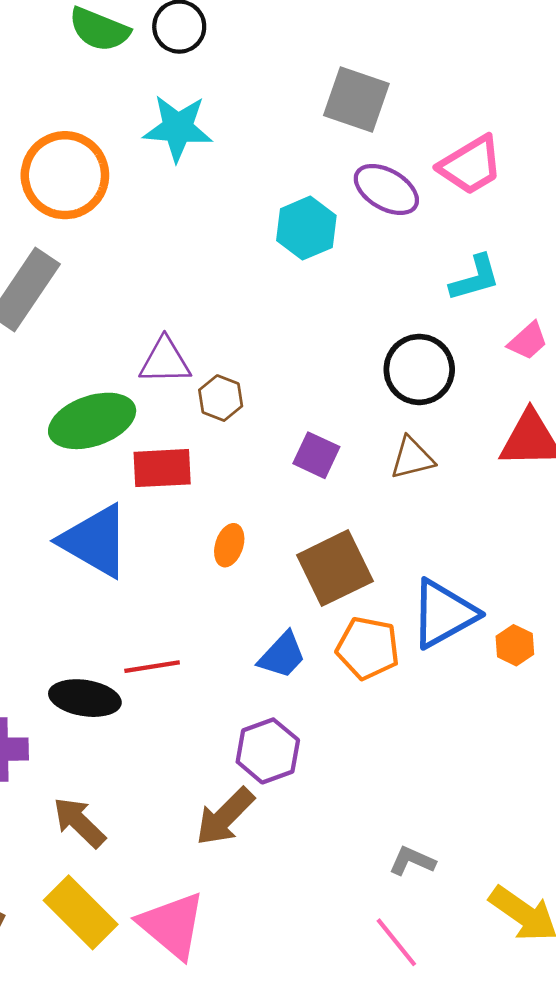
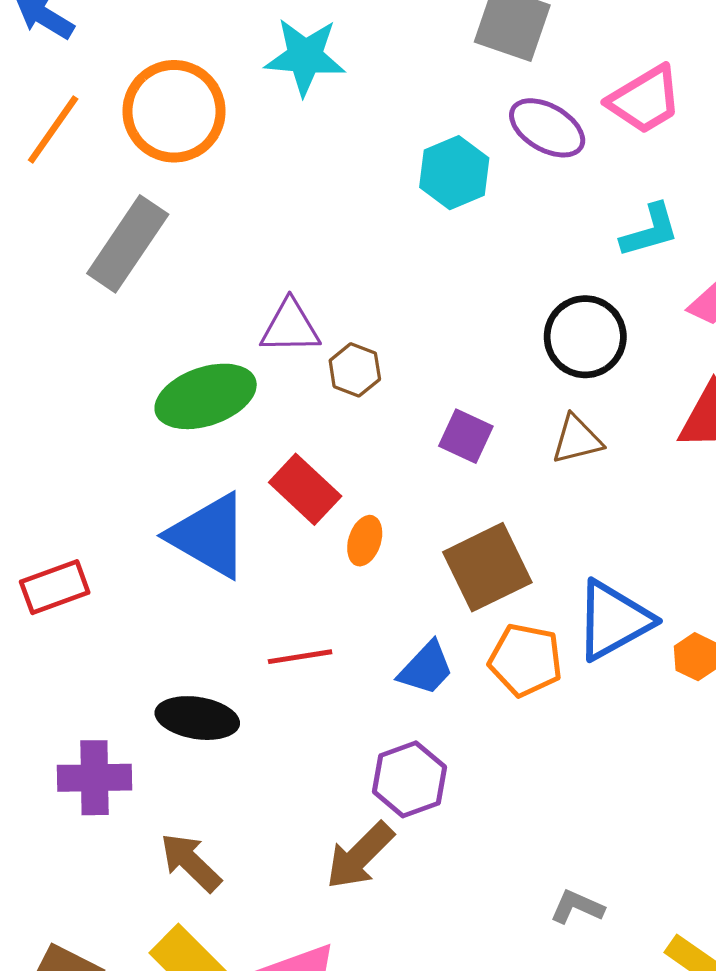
red rectangle: (162, 468) -> (305, 489), moved, turned 46
red line: (152, 667) -> (300, 657), moved

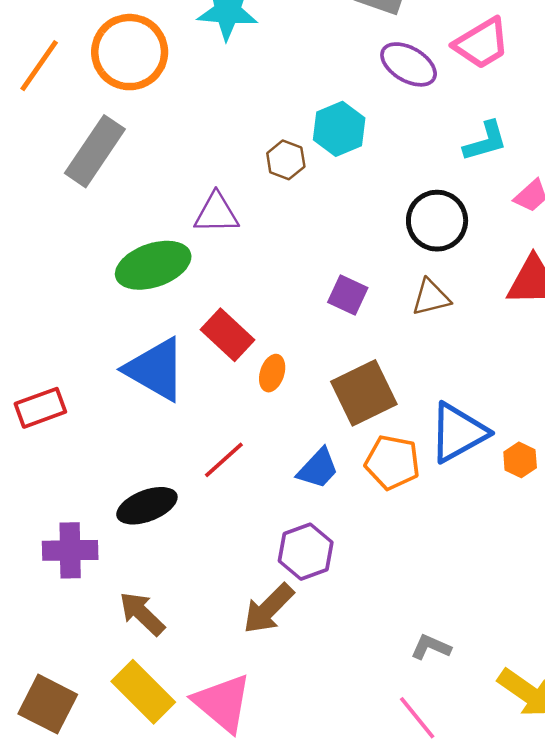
cyan hexagon: (454, 173) -> (339, 129), moved
brown hexagon: (355, 370) -> (286, 160), moved
red line: (300, 657) -> (224, 460), turned -33
black ellipse: (197, 718) -> (147, 506), turned -30

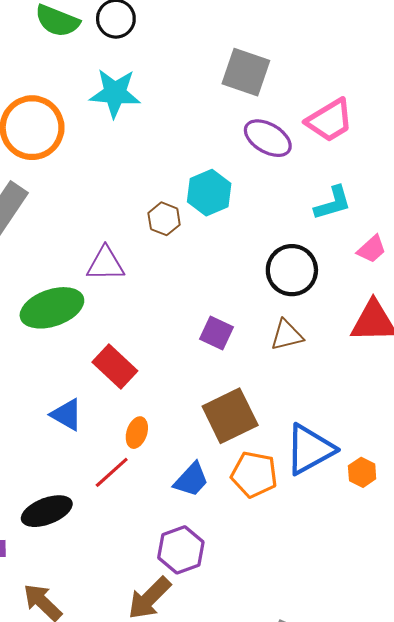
blue triangle: (156, 369) -> (67, 415), moved, size x0.6
orange ellipse: (272, 373) -> (137, 433), moved

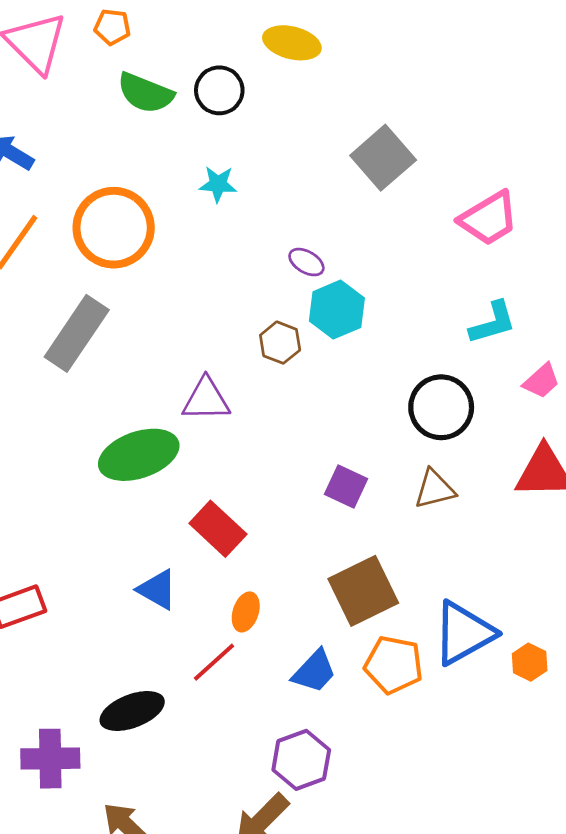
gray square: (246, 72) -> (383, 158), turned 30
cyan star: (115, 93) -> (218, 184), size x0.6
purple ellipse: (268, 138) -> (306, 262), moved, size x0.6

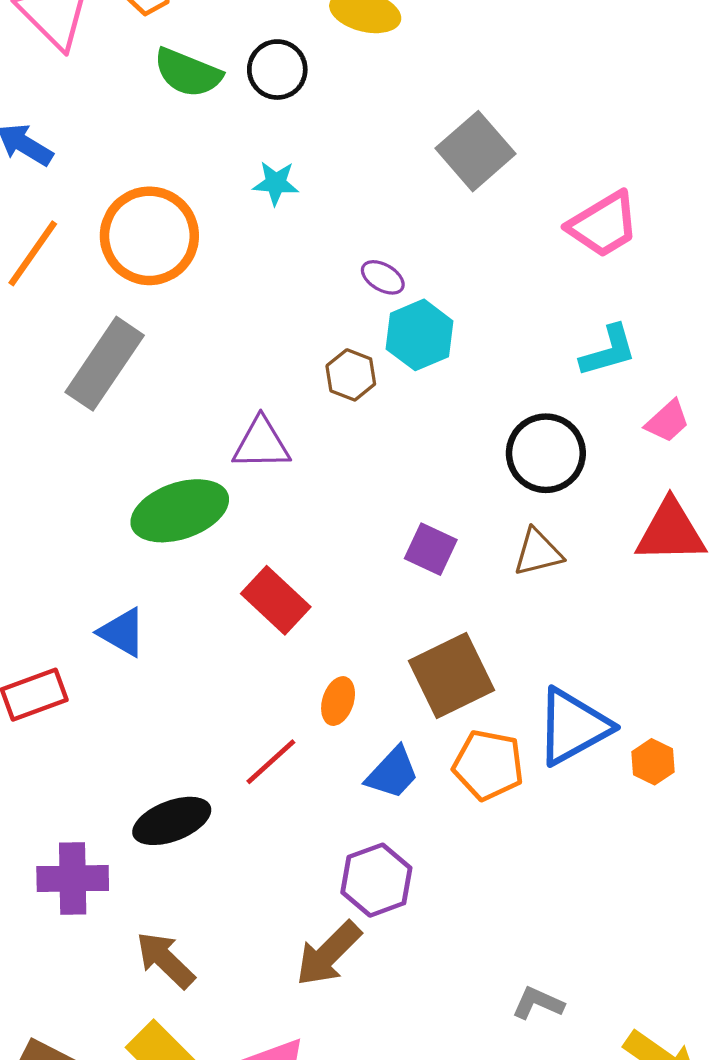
blue triangle: (157, 590) -> (122, 632), moved
orange ellipse: (246, 612) -> (338, 701), moved

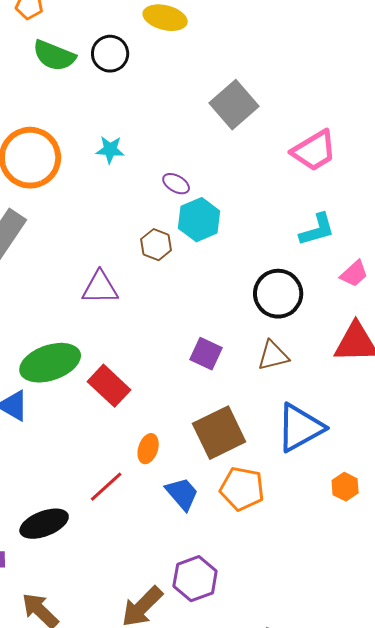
cyan star: (276, 183) -> (110, 150), moved
green ellipse: (180, 511) -> (50, 363), moved
blue triangle: (573, 727) -> (300, 428), moved
blue trapezoid: (392, 773) -> (182, 494), turned -84
purple hexagon: (376, 880) -> (195, 579), moved

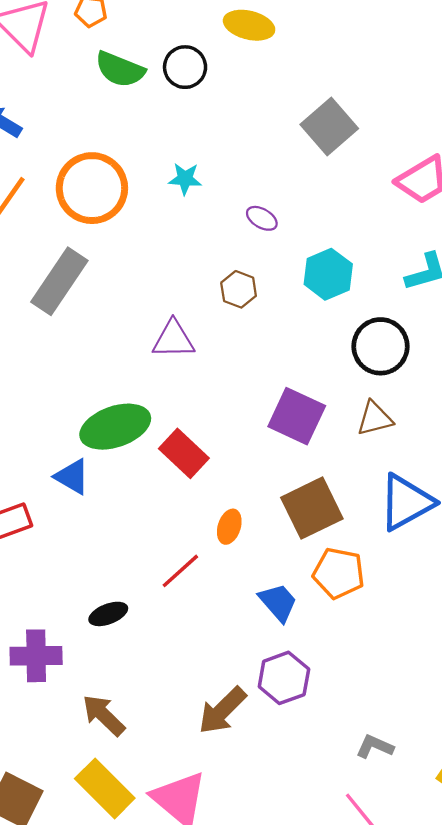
cyan hexagon: (199, 220) -> (328, 274), moved
purple square: (206, 354) -> (297, 416), size x1.5
blue trapezoid: (182, 494) -> (278, 602), moved
black ellipse: (44, 524) -> (108, 614), size x0.7

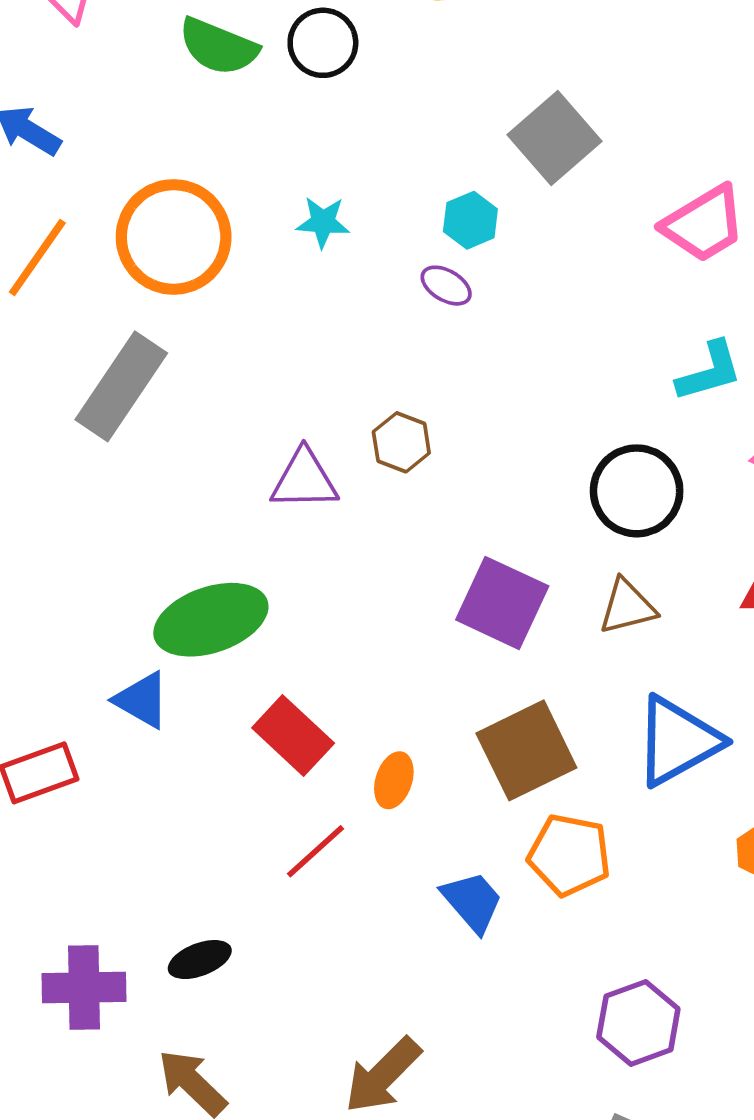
cyan hexagon: (328, 274) -> (470, 220), moved, size x0.7
brown hexagon: (239, 289) -> (401, 442), moved
red rectangle: (184, 453) -> (293, 735), moved
black ellipse: (108, 614) -> (200, 960), moved
purple hexagon: (284, 678) -> (638, 1023), moved

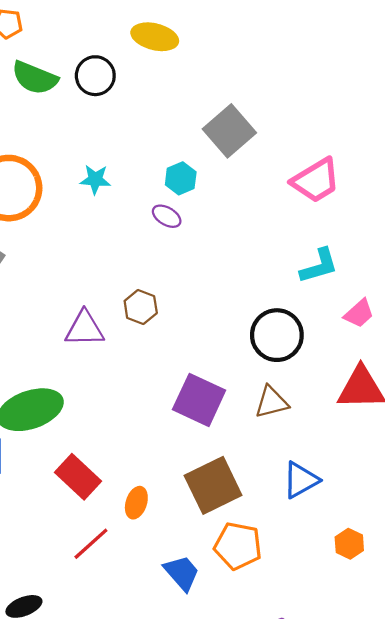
blue triangle: (678, 741) -> (301, 480), size x0.7

